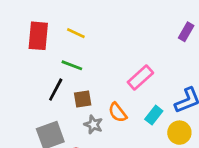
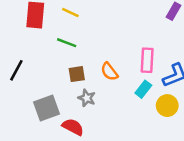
pink rectangle: (140, 77) -> (147, 60), moved, turned -45
black line: (56, 90) -> (16, 70), moved
orange semicircle: (118, 112) -> (109, 72), moved

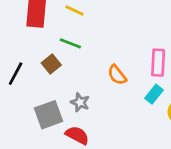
brown square: (77, 74) -> (51, 64), moved, turned -30
gray star: (87, 98) -> (80, 102), moved

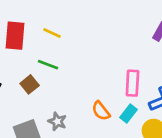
orange semicircle: (117, 75) -> (101, 111), moved

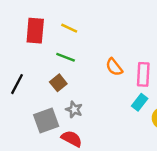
brown square: (30, 84) -> (58, 83), moved
orange semicircle: (101, 111) -> (114, 67), moved

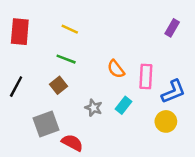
red rectangle: (35, 31) -> (20, 32), moved
cyan rectangle: (140, 102) -> (123, 105), moved
gray star: (74, 110) -> (93, 108), moved

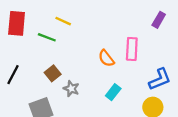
green line: (66, 59) -> (47, 37), moved
pink rectangle: (146, 77) -> (132, 49), moved
gray star: (93, 108) -> (71, 89), moved

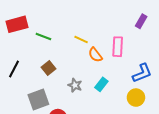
yellow line: (63, 21) -> (81, 40), moved
red rectangle: (17, 23) -> (17, 24), turned 70
gray star: (71, 89) -> (75, 85), moved

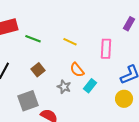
orange semicircle: (95, 55) -> (77, 70), moved

